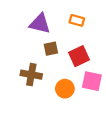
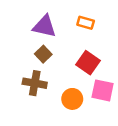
brown square: (51, 49) -> (43, 54), moved, turned -32
red square: (79, 56) -> (88, 63), turned -30

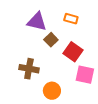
brown square: (43, 54) -> (51, 40), moved
orange circle: (72, 99) -> (52, 91), moved

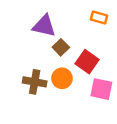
orange rectangle: (71, 19) -> (99, 17), moved
orange circle: (52, 91) -> (62, 78), moved

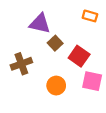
orange circle: (62, 78) -> (56, 86), moved
brown cross: (35, 82) -> (21, 64), moved, turned -30

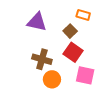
brown square: (55, 43) -> (70, 31), moved
brown cross: (21, 64) -> (42, 59), moved, turned 36

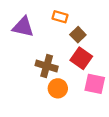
orange rectangle: (83, 15) -> (60, 17), moved
purple triangle: (37, 22) -> (23, 27), moved

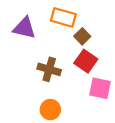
orange rectangle: (60, 17) -> (63, 17), size x1.5
orange circle: (58, 88) -> (50, 110), moved

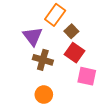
orange rectangle: (63, 17) -> (55, 15), turned -70
purple triangle: (24, 28) -> (33, 36), moved, turned 40

